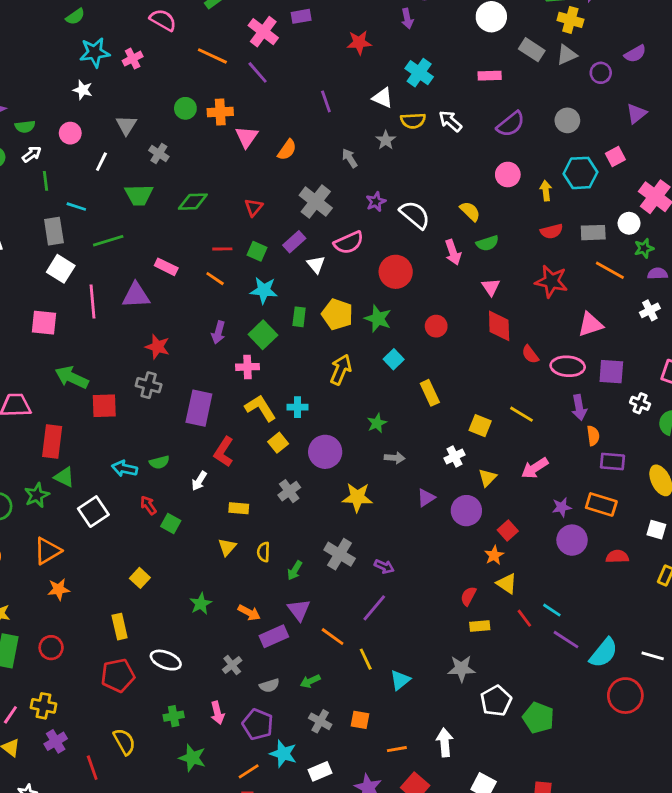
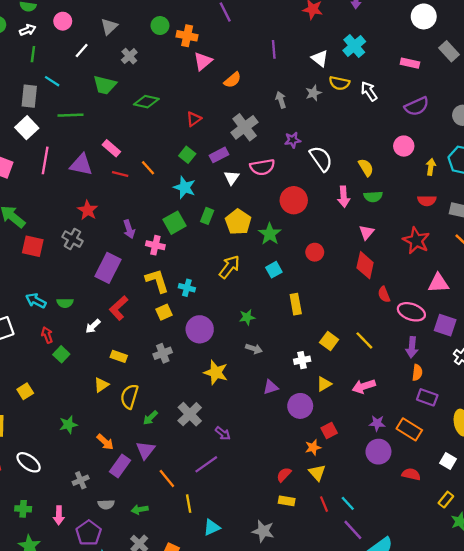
red line: (222, 249) -> (120, 174), moved
purple arrow: (218, 332) -> (129, 229), moved, turned -48
yellow semicircle: (263, 552) -> (129, 396), size x1.5
purple rectangle: (274, 636) -> (120, 466), turned -45

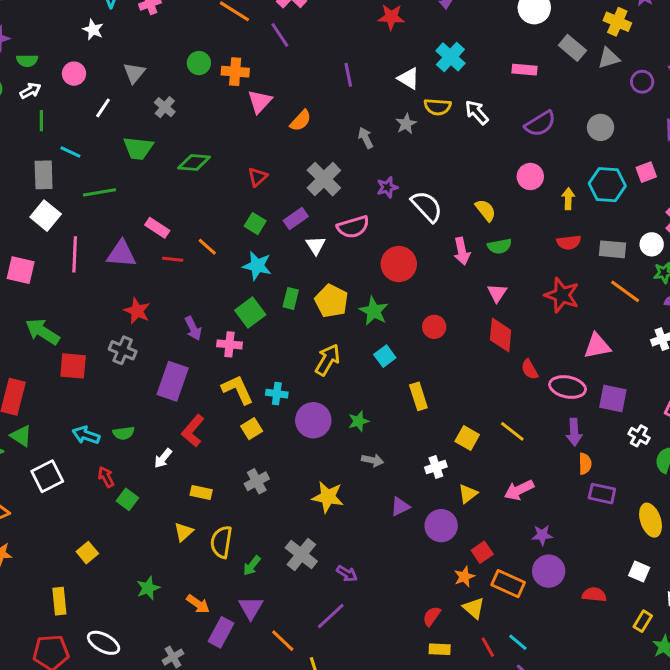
purple circle: (200, 329) -> (313, 420), moved
orange rectangle: (409, 429) -> (508, 584), moved

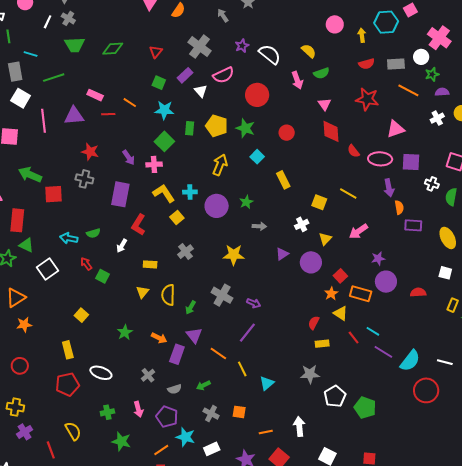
gray cross: (165, 107) -> (68, 18), moved

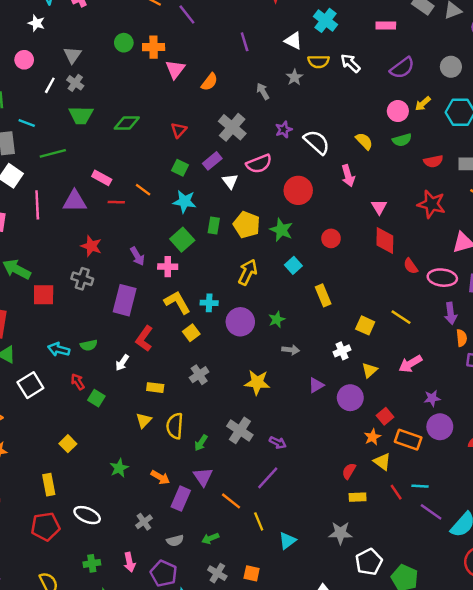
yellow arrow: (362, 35) -> (423, 104), moved, turned -128
green semicircle: (321, 73) -> (402, 140), moved
cyan line: (373, 331) -> (420, 486), turned -32

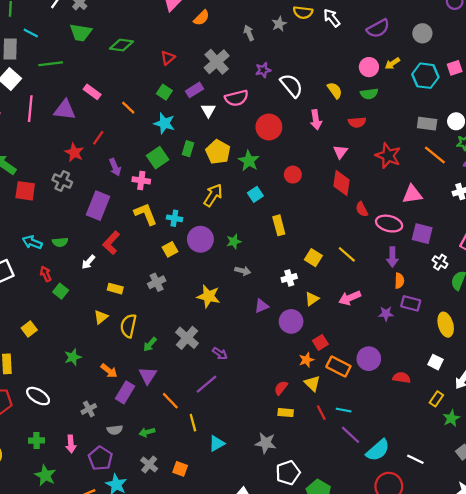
red semicircle: (433, 161) -> (357, 122), moved
red line: (116, 202) -> (98, 138), moved, turned -64
yellow square: (191, 333) -> (170, 249), moved
purple star: (432, 398) -> (386, 314), moved

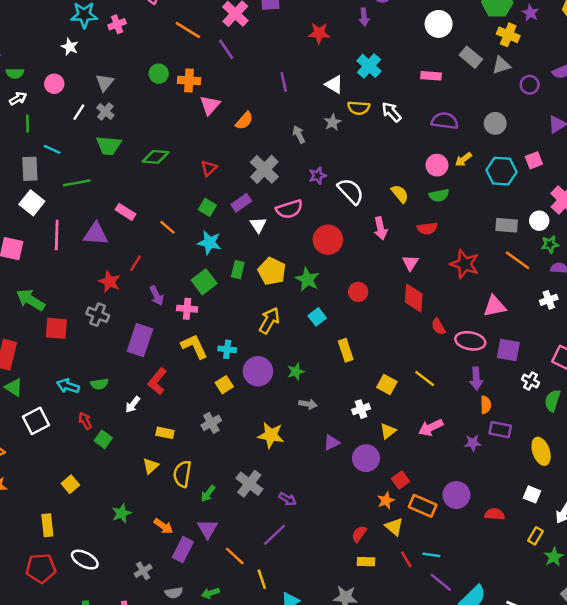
purple semicircle: (378, 28) -> (445, 121), turned -140

